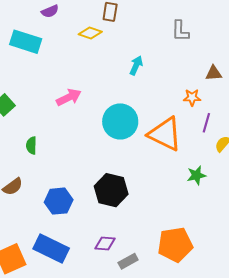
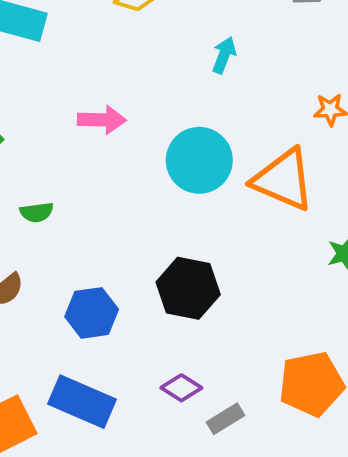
pink arrow: (69, 97) -> (102, 120), turned 30
green semicircle: (31, 145) -> (37, 212), turned -96
purple diamond: (105, 244) -> (181, 388), turned 30

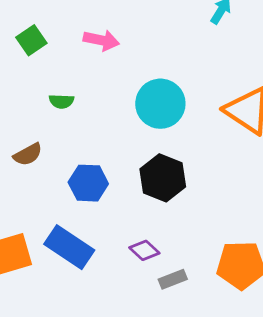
pink arrow: (102, 120) -> (101, 40), moved
cyan circle: (199, 160) -> (160, 104), moved

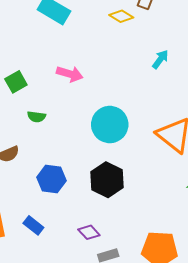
green square: (31, 40) -> (16, 82), moved
blue rectangle: (69, 247) -> (33, 225), size x0.6

